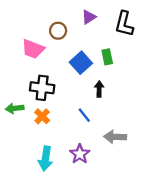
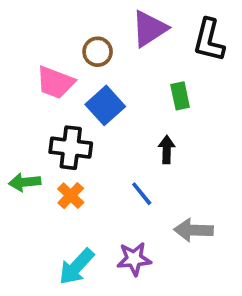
purple triangle: (89, 17) -> (149, 29), size x1.5
blue square: (81, 63) -> (105, 105), moved
purple star: (80, 154) -> (134, 259), turned 30
cyan arrow: (46, 159) -> (76, 267), turned 35

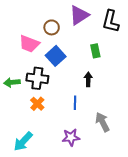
green arrow: (25, 182) -> (12, 82), moved
blue line: (142, 194) -> (75, 103), turned 40
gray arrow: (194, 230) -> (102, 122), turned 60
cyan arrow: (76, 267) -> (23, 141), moved

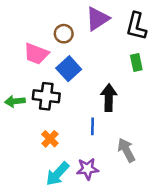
green rectangle: (95, 51) -> (136, 62), moved
black arrow: (88, 79) -> (109, 98), size x1.5
orange cross: (37, 104) -> (50, 139), moved
cyan arrow: (23, 141) -> (57, 174), moved

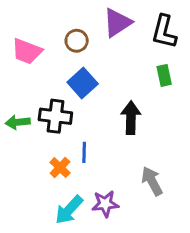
pink trapezoid: (36, 54) -> (27, 51), moved
blue line: (92, 126) -> (84, 152), moved

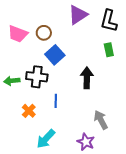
brown circle: (77, 41) -> (44, 33), moved
orange cross: (60, 168) -> (29, 111), moved
purple star: (105, 204) -> (86, 142), moved, turned 30

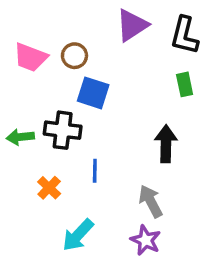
blue square: (55, 55) -> (93, 93), turned -30
black arrow: (87, 78) -> (166, 144), moved
gray arrow: (101, 120) -> (151, 201), moved

